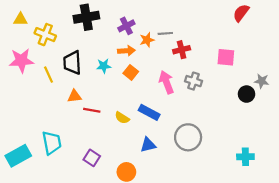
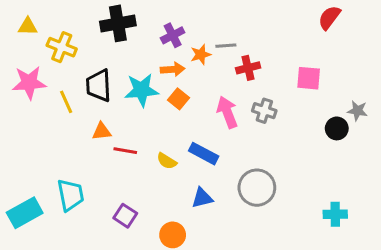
cyan star: (104, 66) -> (142, 90), size x1.6

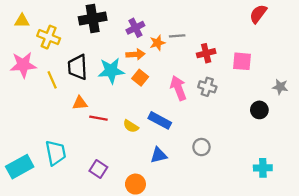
red cross: (248, 68) -> (206, 53), moved
black circle: (337, 128) -> (259, 110), moved
gray circle: (257, 188) -> (201, 147), size x0.6

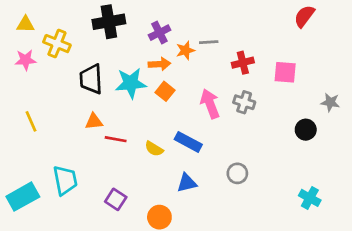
pink star: (23, 65) -> (26, 60), moved, size x0.7
yellow line: (52, 80) -> (31, 121), moved
cyan cross: (263, 168) -> (310, 198), turned 30

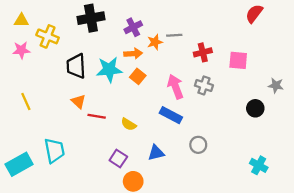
orange triangle: (94, 121) -> (78, 101), turned 49
blue rectangle: (188, 142) -> (171, 115), moved
purple square: (116, 199) -> (118, 159), moved

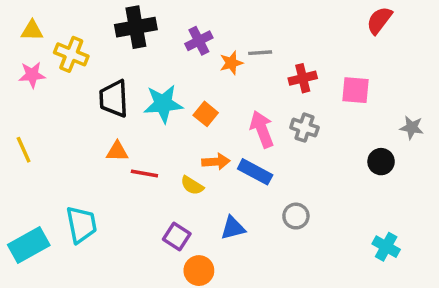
orange arrow: (133, 54) -> (216, 162), moved
yellow line: (26, 101) -> (24, 150), moved
orange triangle: (78, 101) -> (117, 151), turned -42

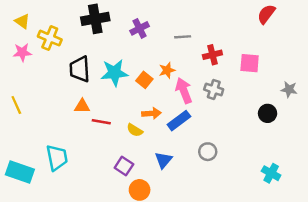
yellow triangle: (32, 31) -> (22, 21), turned 35
orange star: (231, 63) -> (167, 70), moved
blue rectangle: (255, 172) -> (179, 121), turned -65
blue triangle: (233, 228) -> (163, 160), turned -36
cyan rectangle: (29, 245) -> (20, 172), turned 48

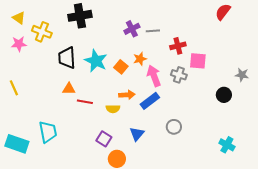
purple cross: (140, 28) -> (132, 29), moved
pink square: (250, 63) -> (198, 61), moved
cyan star: (114, 73) -> (96, 61), turned 30
yellow semicircle: (135, 130) -> (113, 109), turned -32

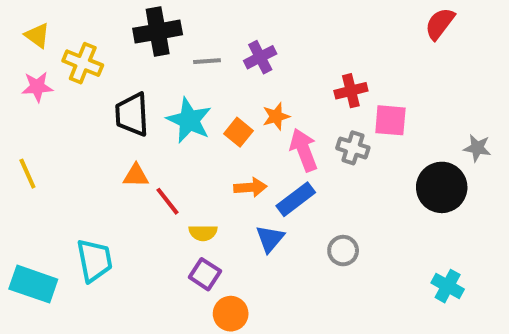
gray line: (153, 31) -> (207, 61), moved
black circle: (224, 95) -> (442, 187), size x1.6
red line: (85, 102) -> (167, 201), turned 42
yellow semicircle: (113, 109) -> (203, 233), moved
blue triangle: (137, 134) -> (270, 239), moved

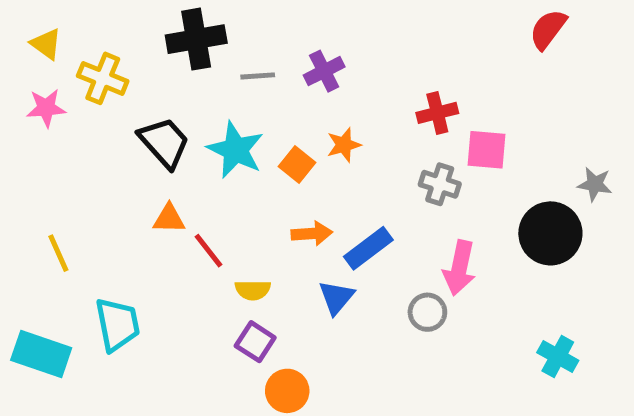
black trapezoid: (132, 114) -> (164, 142), turned 141
pink arrow: (304, 150) -> (459, 268), moved, turned -147
yellow line: (27, 174) -> (58, 253), moved

